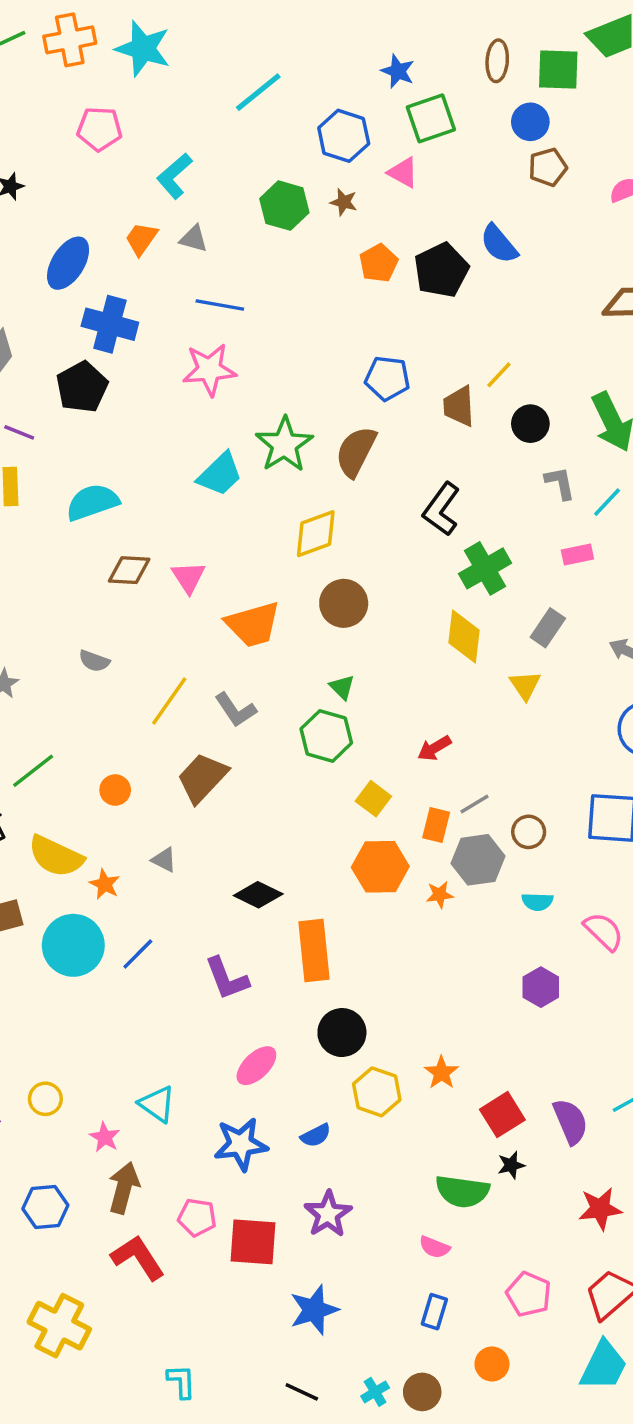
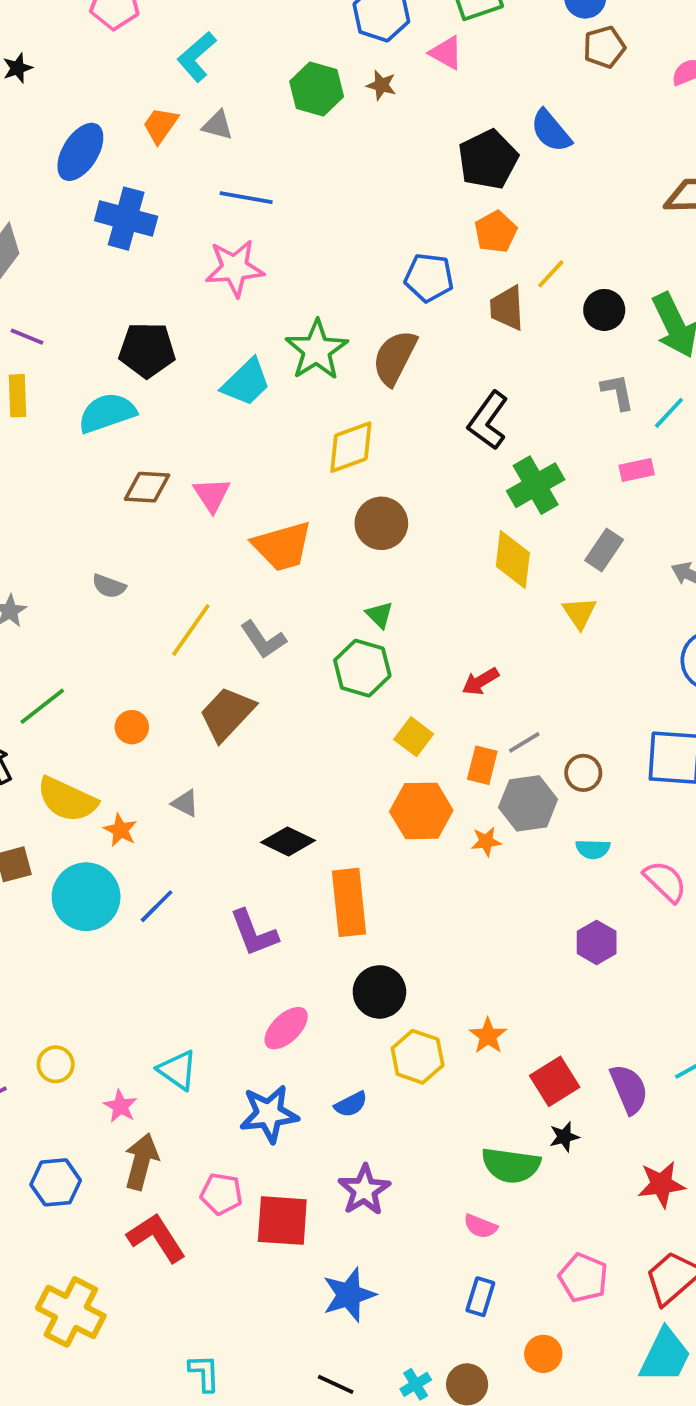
orange pentagon: (379, 263) -> (496, 232), moved
black pentagon: (82, 387) -> (147, 350), moved, turned 30
black circle: (530, 424) -> (604, 310), moved

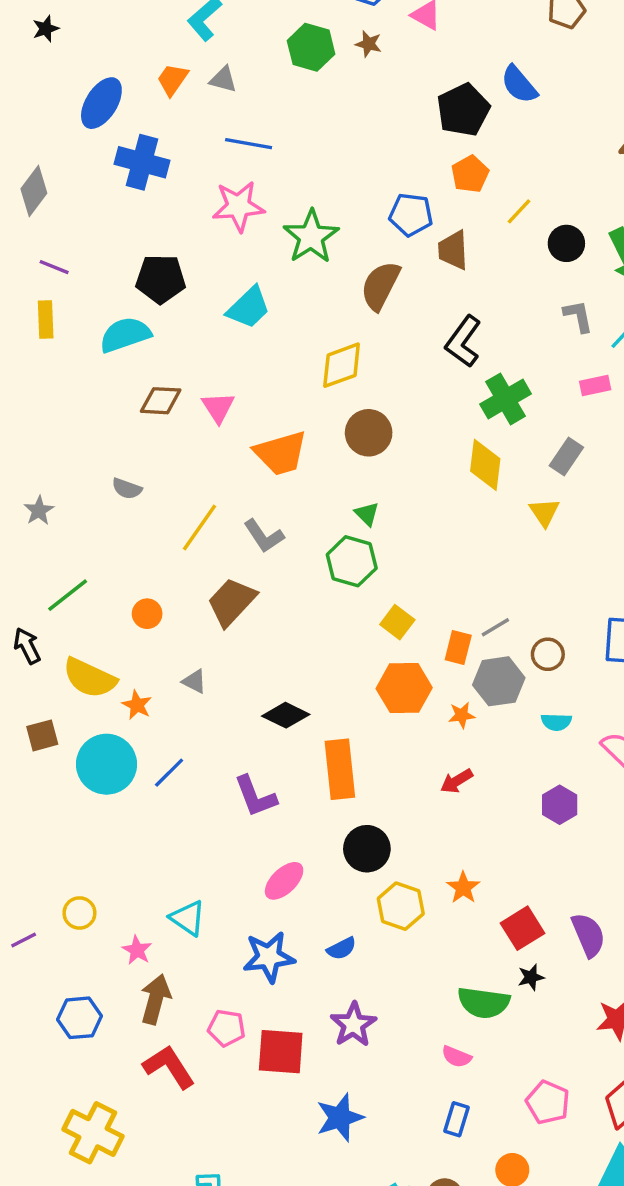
brown trapezoid: (507, 308) -> (453, 250), moved
green star: (317, 350) -> (311, 237), moved
red arrow: (480, 681) -> (457, 781), moved

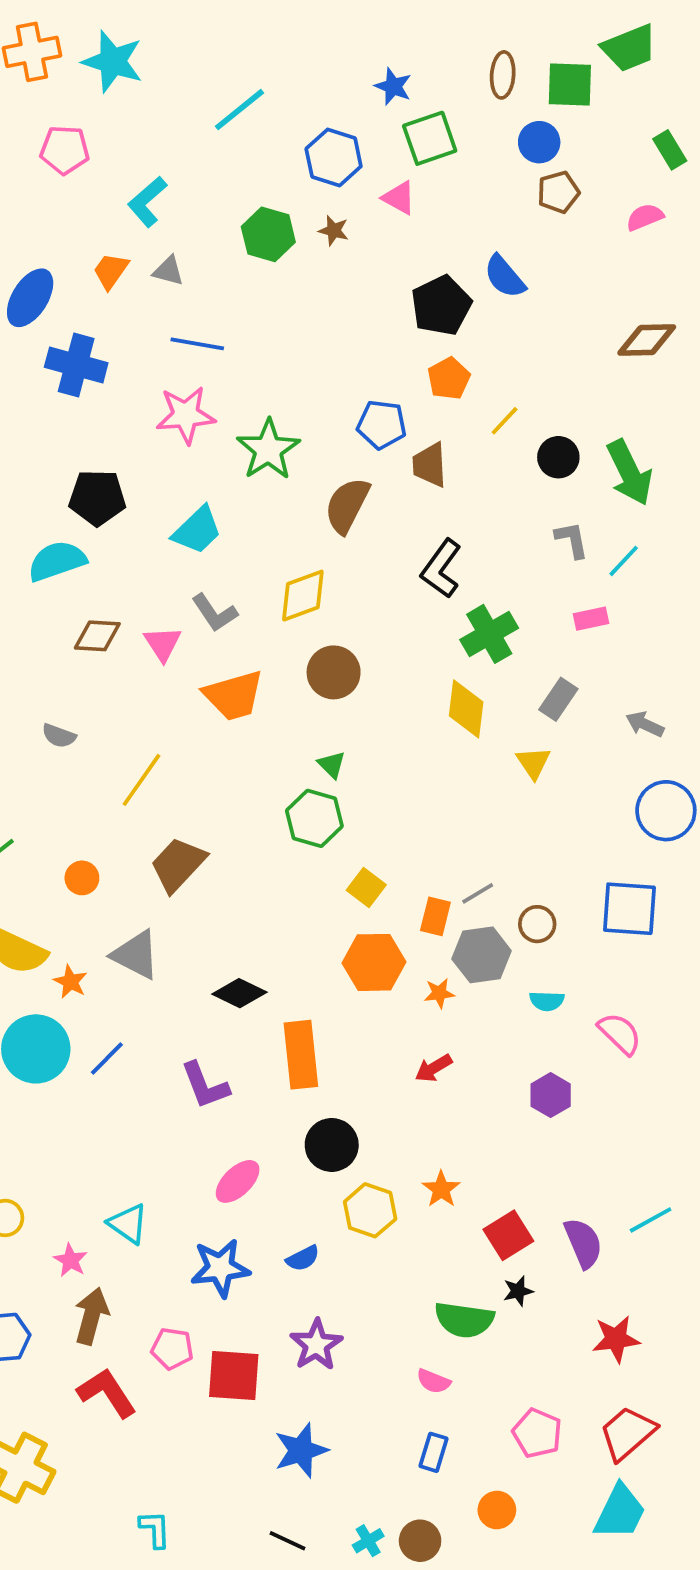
gray L-shape: (264, 536) -> (214, 613), moved
gray triangle: (194, 681) -> (136, 955), size x1.8

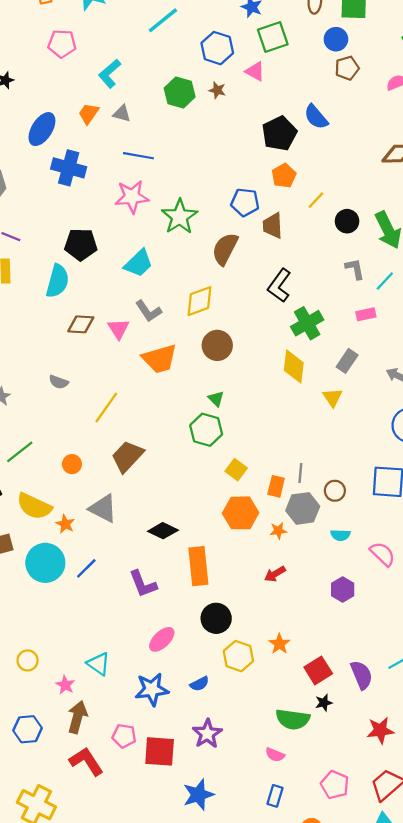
cyan semicircle: (57, 561) -> (57, 281), turned 124
gray line: (478, 893) -> (300, 473), turned -54

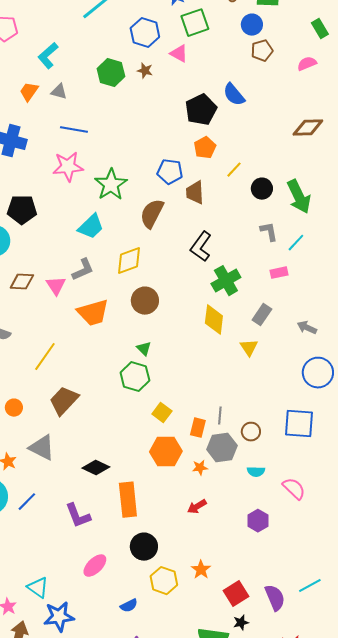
cyan trapezoid: (138, 263) -> (91, 227), moved
gray L-shape: (148, 311) -> (83, 270), turned -80
blue star: (152, 689) -> (59, 617), moved

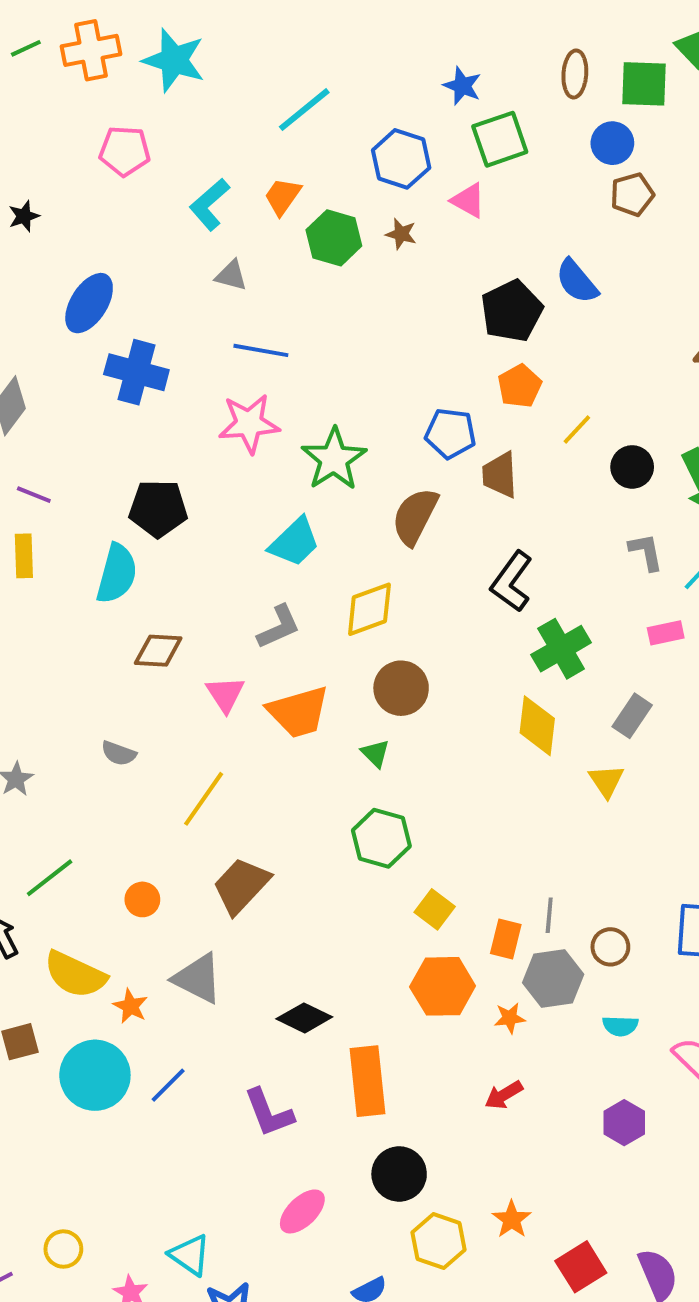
orange trapezoid: (29, 92) -> (283, 196), moved
pink triangle: (56, 286) -> (225, 694), moved
green triangle: (144, 349) -> (375, 753), moved

